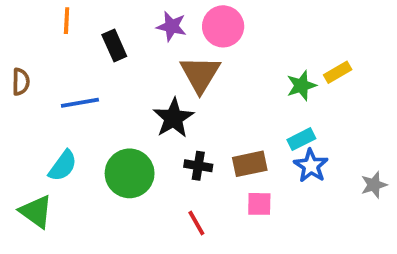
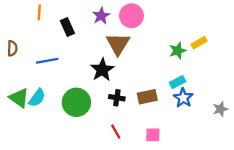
purple star: (172, 26) -> (101, 16), turned 30
pink square: (259, 204) -> (153, 135), moved
green triangle: (36, 212) -> (19, 98), moved

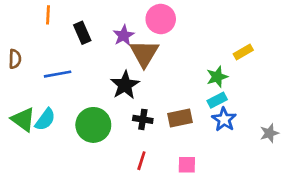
purple star: (101, 16) -> (124, 36), moved
green star: (178, 51) -> (217, 77), moved
red line: (116, 132) -> (141, 161), turned 48

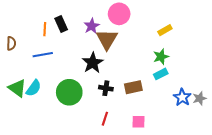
orange line: (48, 15) -> (45, 29), moved
yellow rectangle: (243, 52) -> (165, 30), moved
blue star: (224, 119) -> (182, 97), moved

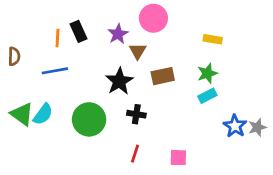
yellow rectangle: (165, 30) -> (213, 39), turned 40
brown triangle: (107, 39) -> (138, 51), size x0.6
brown rectangle: (133, 87) -> (163, 76), moved

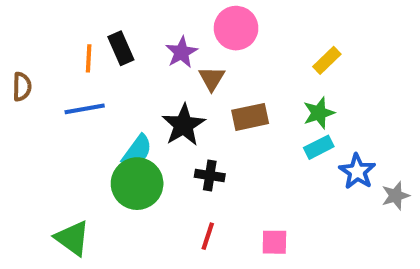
yellow rectangle: (213, 39) -> (327, 60), turned -54
green triangle: (22, 114) -> (72, 238), moved
cyan semicircle: (43, 114) -> (137, 151), moved
blue star: (235, 126) -> (357, 171), moved

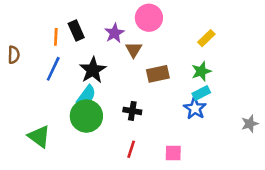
blue line: (85, 109) -> (53, 69), turned -55
black star: (184, 125) -> (93, 70), moved
blue star: (357, 171) -> (195, 108), moved
green triangle: (72, 238) -> (39, 136), moved

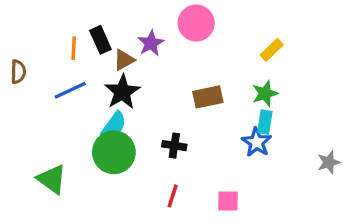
brown triangle: (134, 50) -> (124, 60), moved, turned 30
blue line: (53, 69) -> (70, 90), turned 40
cyan rectangle: (201, 93) -> (265, 122), turned -54

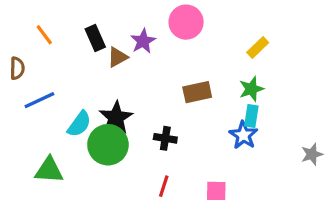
orange line: (74, 48) -> (44, 35), moved, turned -40
blue line: (70, 90) -> (39, 100), moved
black star: (122, 92) -> (116, 118), moved
cyan semicircle: (114, 125) -> (79, 124), moved
green triangle: (52, 179) -> (49, 170), turned -32

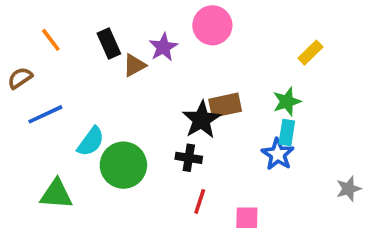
yellow rectangle: (258, 48) -> (310, 53), moved
brown semicircle: (17, 68) -> (20, 78), turned -125
black star: (116, 118) -> (201, 120), moved
gray star: (312, 154) -> (349, 189), moved
red line: (164, 186) -> (200, 201), moved

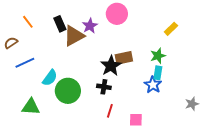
brown triangle: (134, 65) -> (74, 36), size x1.6

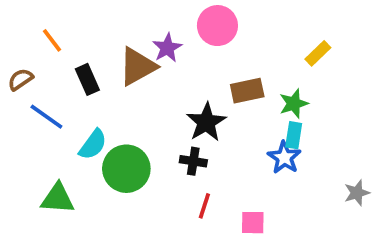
black rectangle: (60, 24) -> (87, 79), moved
brown rectangle: (124, 58) -> (247, 91), moved
blue line: (25, 63) -> (46, 117), turned 60

